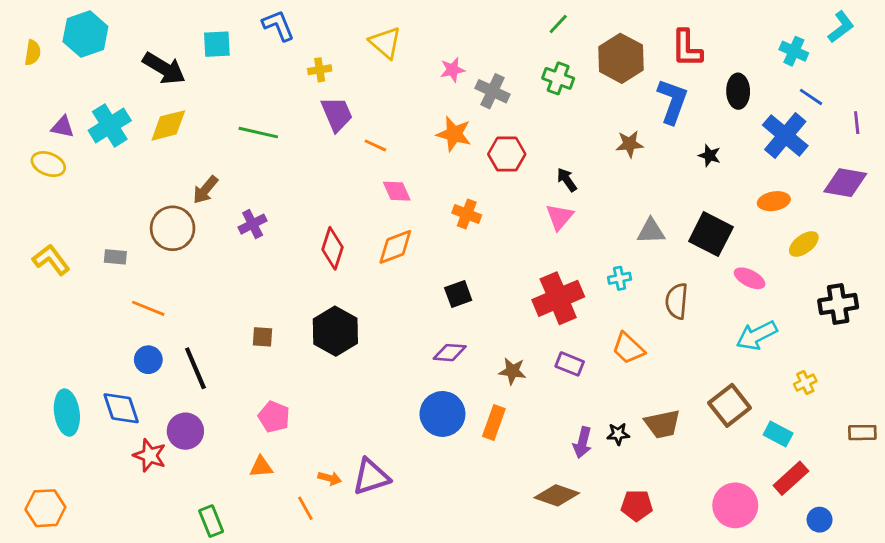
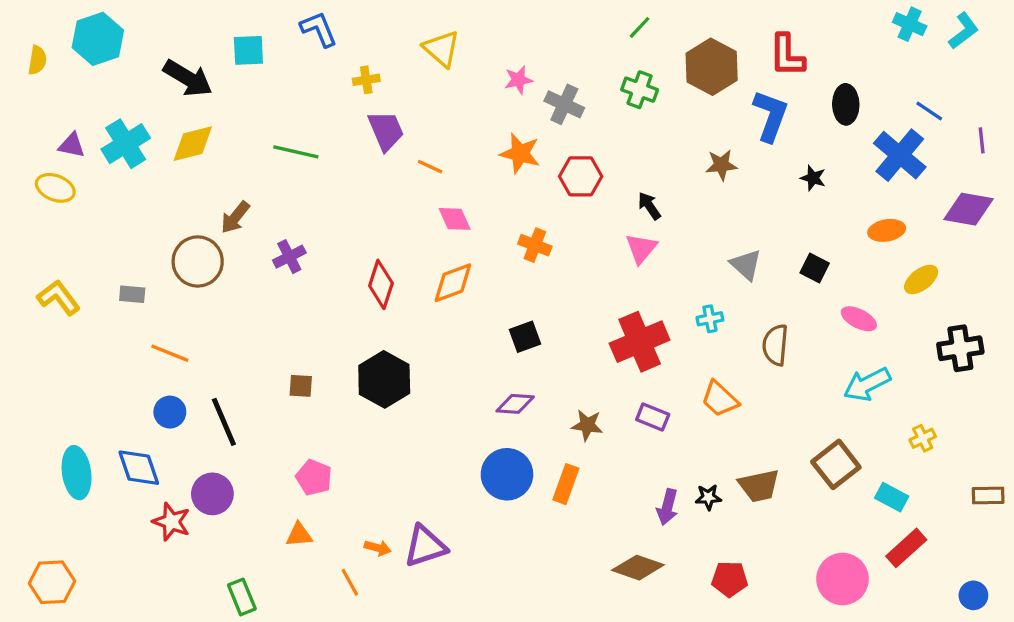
cyan cross: (794, 51) -> (910, 24), moved
gray triangle: (651, 231) -> (746, 265), turned 44
black square: (711, 234) -> (815, 268), size x0.6
blue circle: (820, 520) -> (973, 595), moved

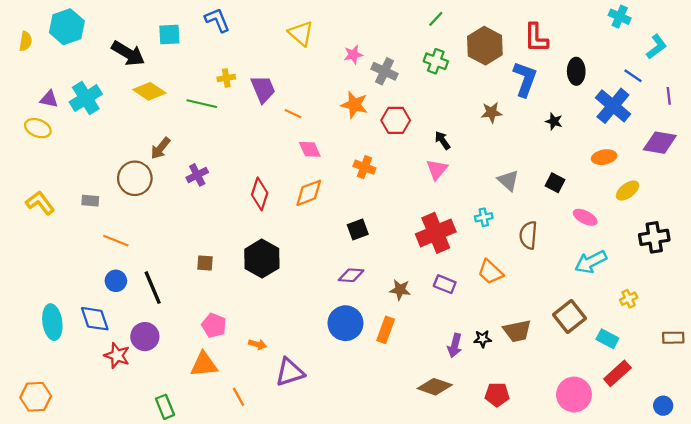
cyan L-shape: (964, 31) -> (656, 47), moved
yellow cross: (366, 80) -> (226, 78), moved
yellow diamond: (193, 144) -> (149, 91), moved, turned 48
orange triangle: (299, 535) -> (204, 364), size x1.5
orange arrow: (378, 548) -> (257, 344), moved

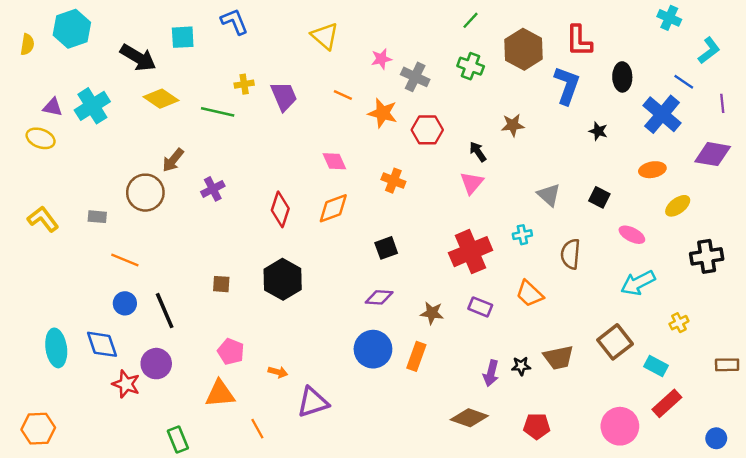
brown star: (492, 113) -> (513, 125), moved
orange line: (293, 114) -> (343, 95), moved

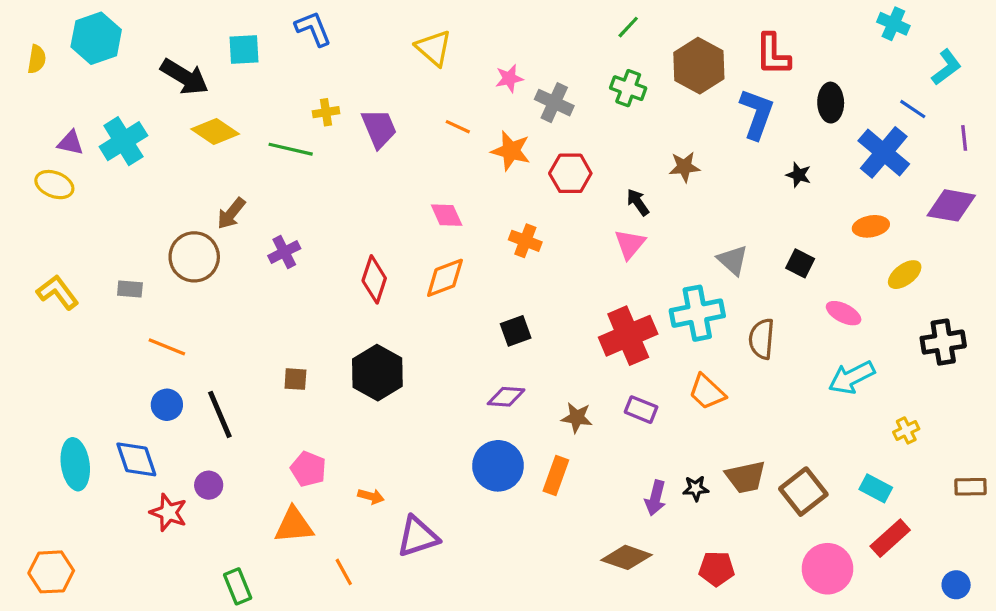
cyan cross: (522, 235) -> (697, 313), size x2.0
brown square: (615, 342) -> (803, 492), moved
purple circle: (156, 364) -> (209, 485), size x0.7

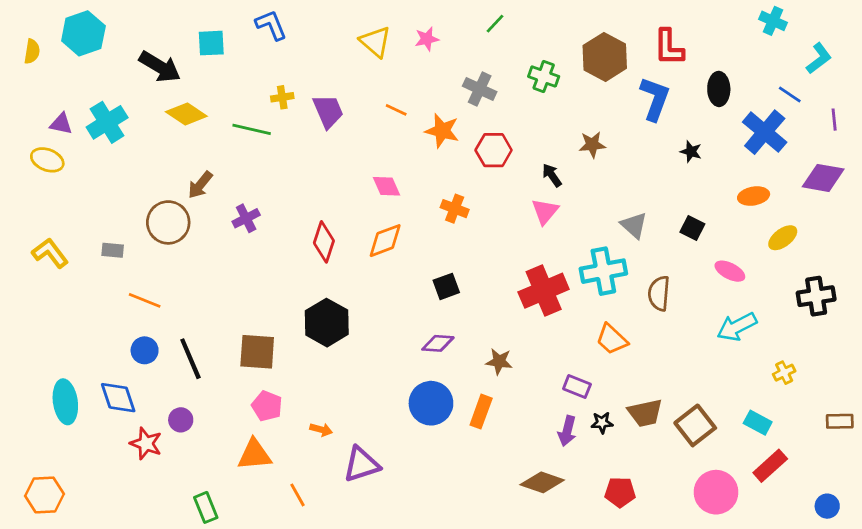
green line: (628, 27) -> (495, 24), moved
pink star: (509, 78) -> (427, 39), moved
brown square: (295, 379) -> (257, 352), moved, size x1.8
purple rectangle: (641, 410) -> (577, 386), moved

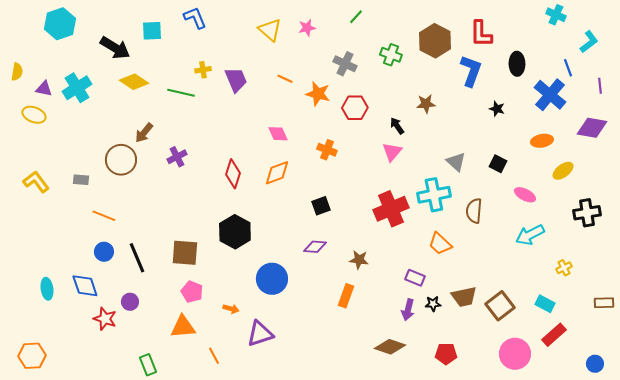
yellow semicircle: (32, 51) -> (17, 72), moved
blue line: (790, 95) -> (568, 68), turned 36
cyan ellipse: (65, 402) -> (47, 289), size x0.7
blue circle: (431, 403) -> (272, 279), moved

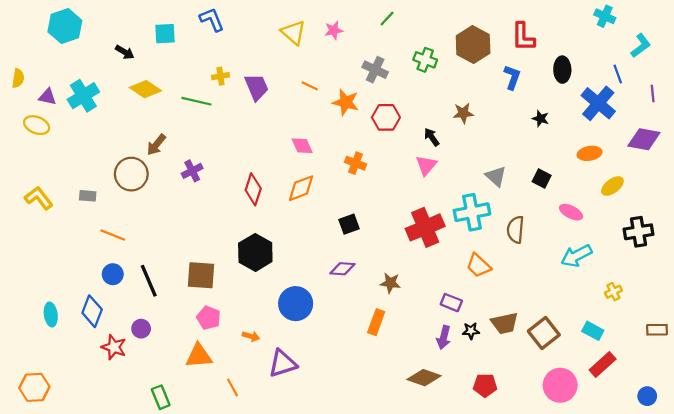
black arrow: (115, 48) -> (125, 52), size x0.6
blue L-shape: (471, 71) -> (512, 77), size x0.7
blue diamond: (85, 286) -> (92, 311), turned 40

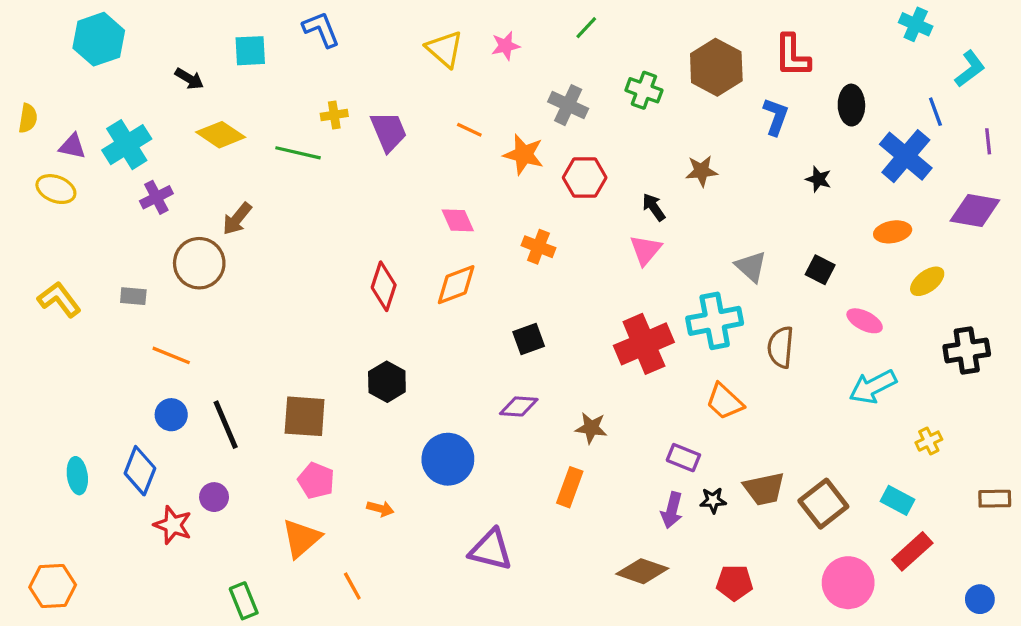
purple cross: (192, 171) -> (156, 197), moved
black hexagon: (255, 252) -> (387, 382), size x0.7
orange triangle: (199, 356) -> (301, 538), turned -36
purple triangle: (283, 363) -> (491, 550), moved, turned 32

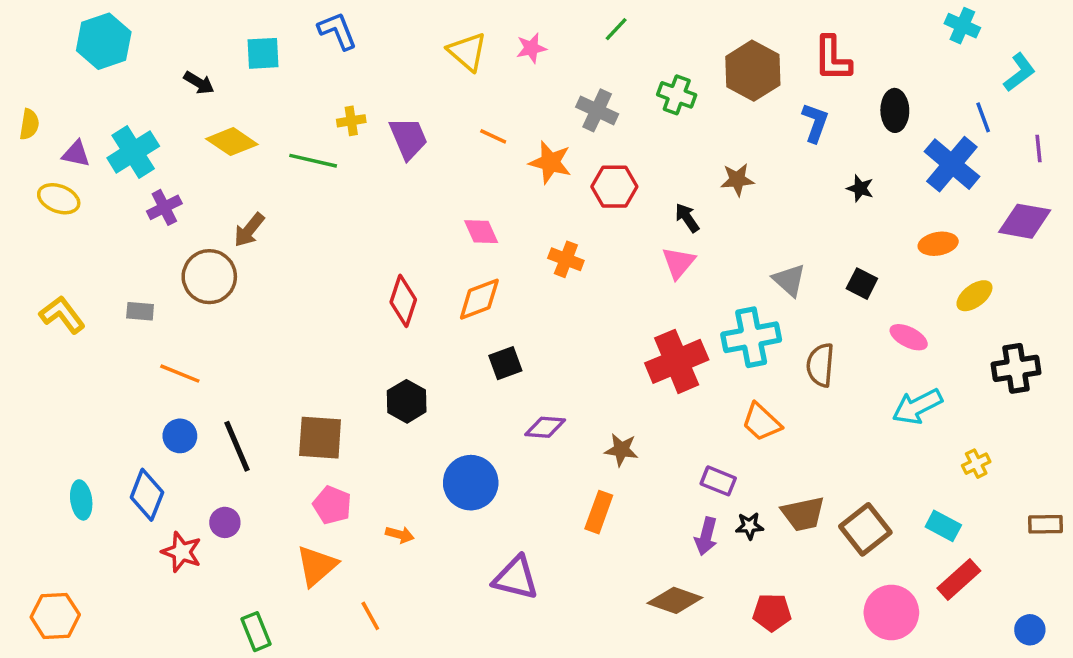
black square: (529, 339) -> (505, 363), moved

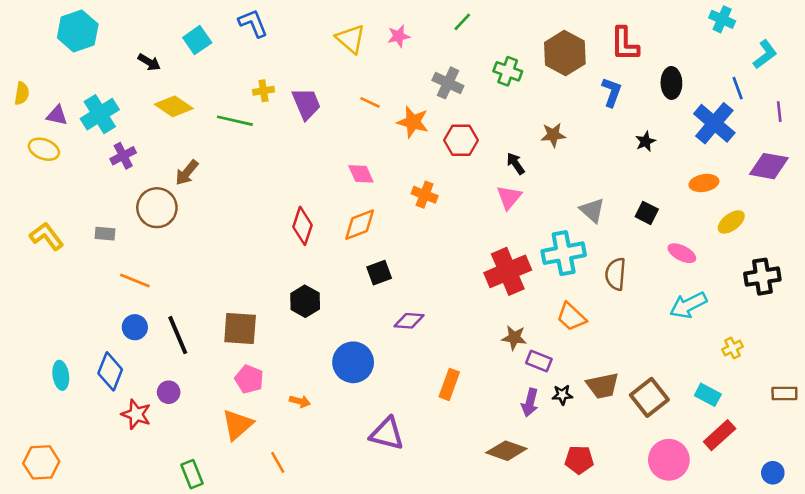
cyan square: (263, 53) -> (197, 40), turned -32
black star: (860, 188) -> (645, 141), turned 30
brown star: (621, 450) -> (514, 338), moved

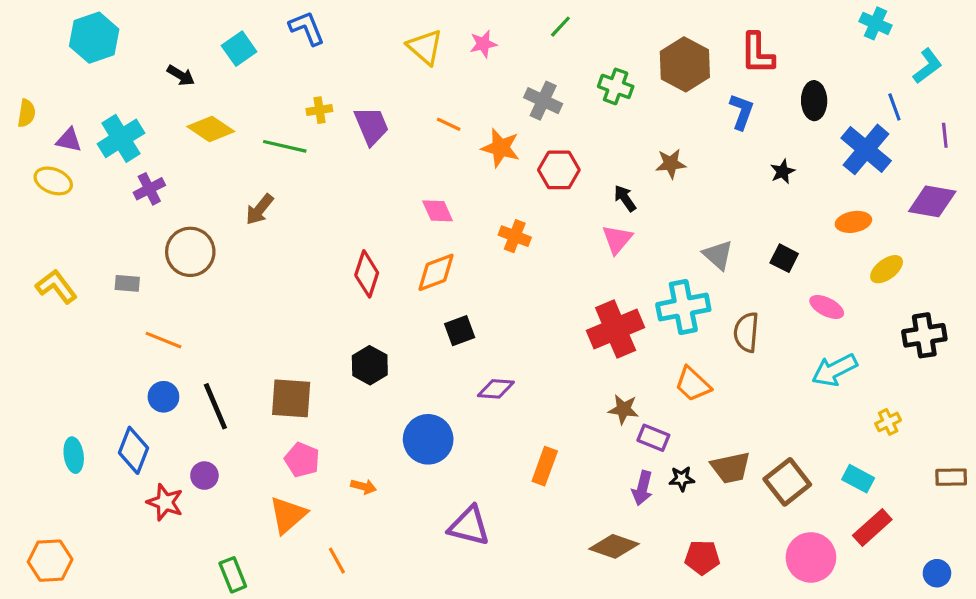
brown arrow: (187, 173) -> (260, 209), moved

